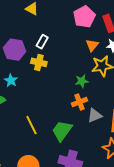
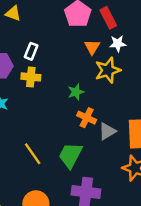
green star: (82, 81) -> (76, 92), moved
orange cross: (79, 102) -> (87, 118), turned -35

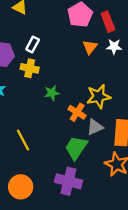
yellow star: (108, 70) -> (99, 96), moved
green star: (76, 92) -> (52, 93), moved
green trapezoid: (70, 155) -> (76, 148), moved

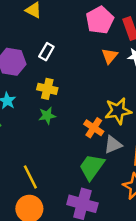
yellow cross: (30, 68) -> (47, 89), moved
green star: (52, 93) -> (47, 116), moved
yellow line: (23, 140) -> (30, 177), moved

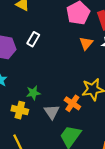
yellow cross: (47, 89) -> (20, 110), moved
gray triangle: (113, 145) -> (52, 112), moved, turned -42

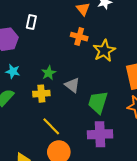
orange cross: (72, 103) -> (79, 37), moved

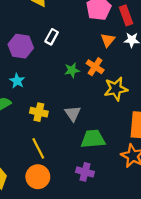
green star: (49, 73) -> (72, 70), moved
green trapezoid: (98, 102) -> (93, 139), turned 50
purple cross: (100, 134) -> (85, 172), size x0.7

